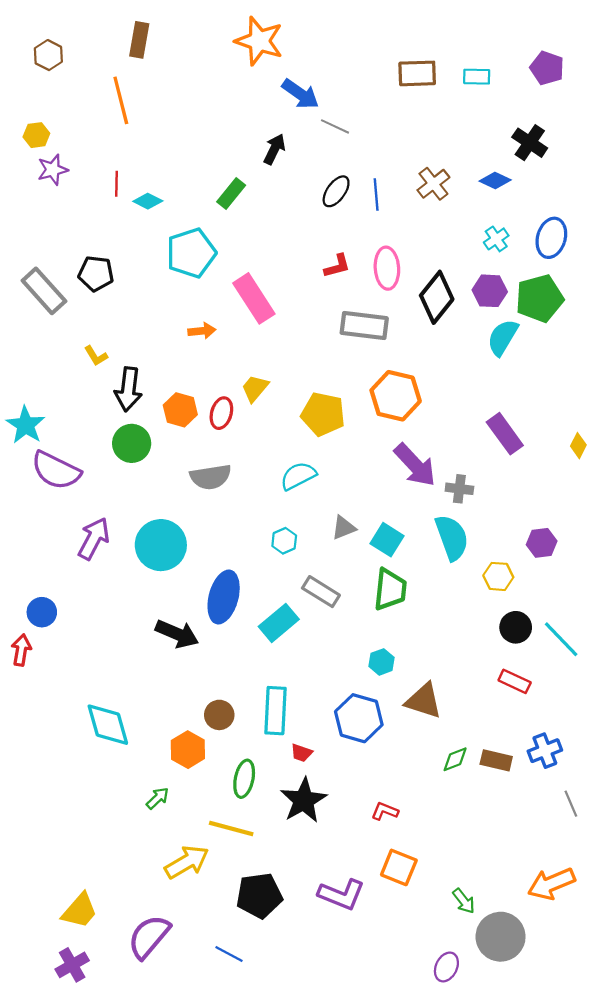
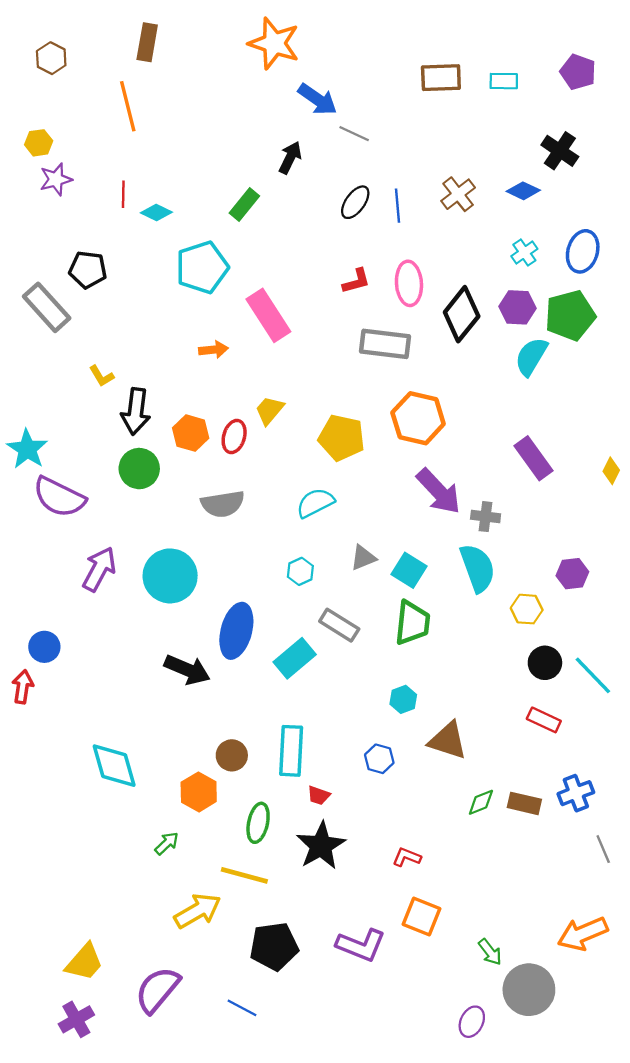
black pentagon: (96, 274) -> (88, 270), moved
blue hexagon: (359, 718) -> (379, 759), size x0.6

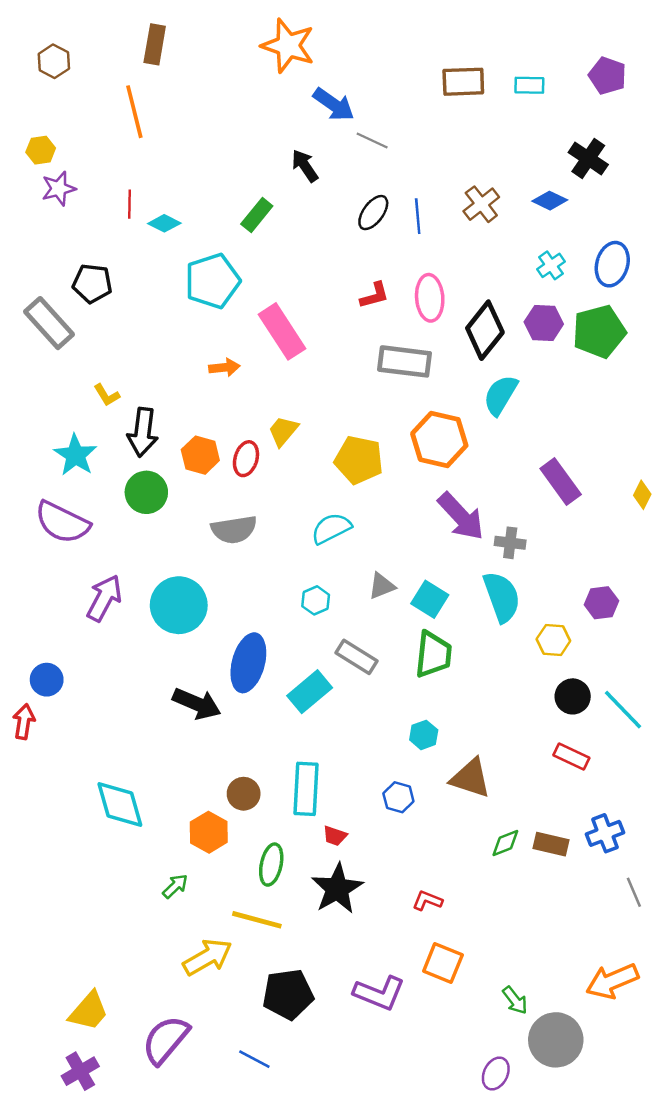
black arrow: (290, 158) -> (305, 166), turned -60
cyan semicircle: (531, 357) -> (501, 395), moved
cyan star: (27, 449) -> (75, 455), moved

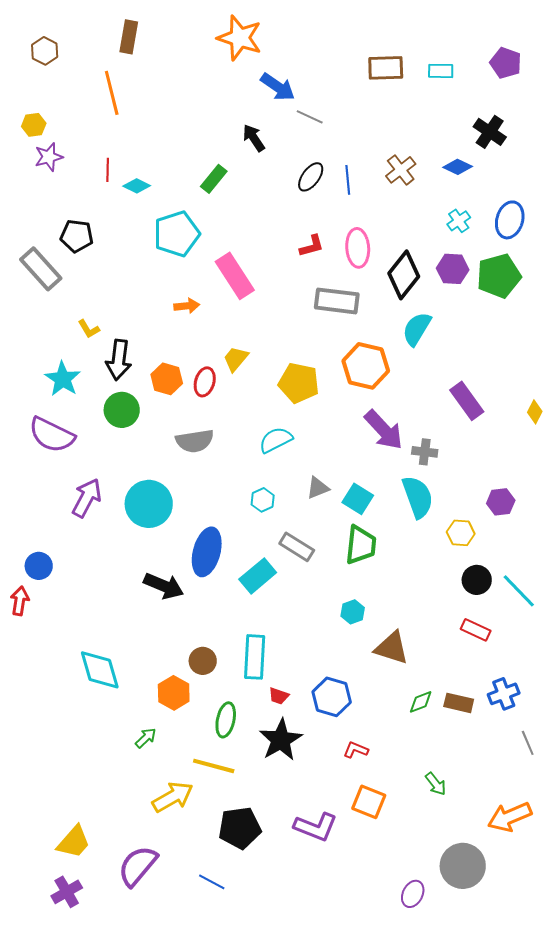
blue hexagon: (398, 797) -> (332, 697), moved, size x1.5
green arrow: (515, 1000) -> (436, 784), moved

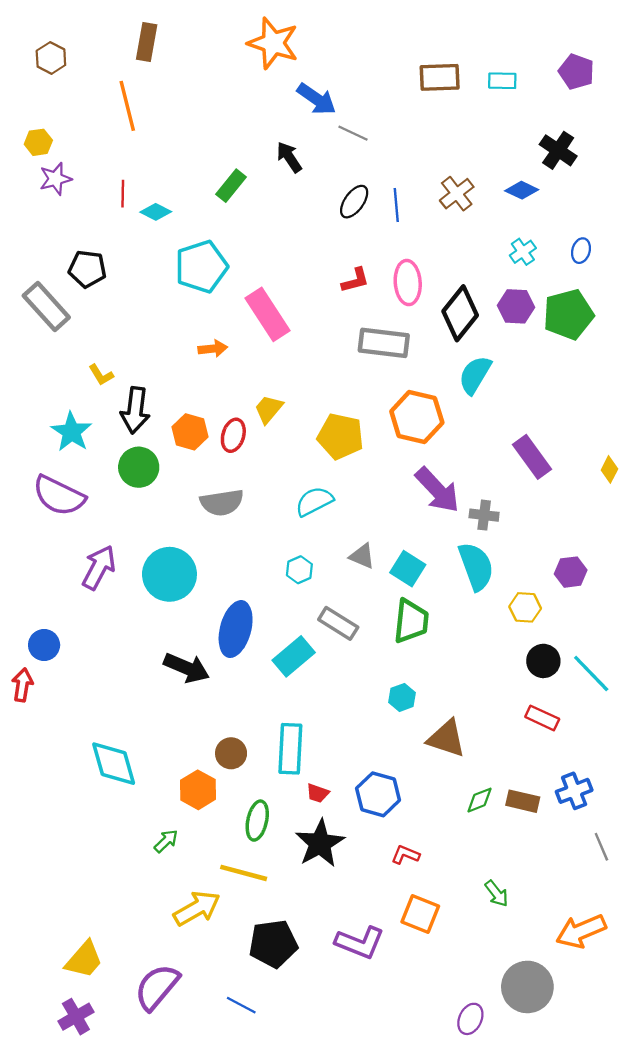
green rectangle: (214, 179) -> (231, 186), moved
blue ellipse: (510, 220) -> (581, 251), size x0.6
gray triangle: (318, 488) -> (362, 556), turned 45

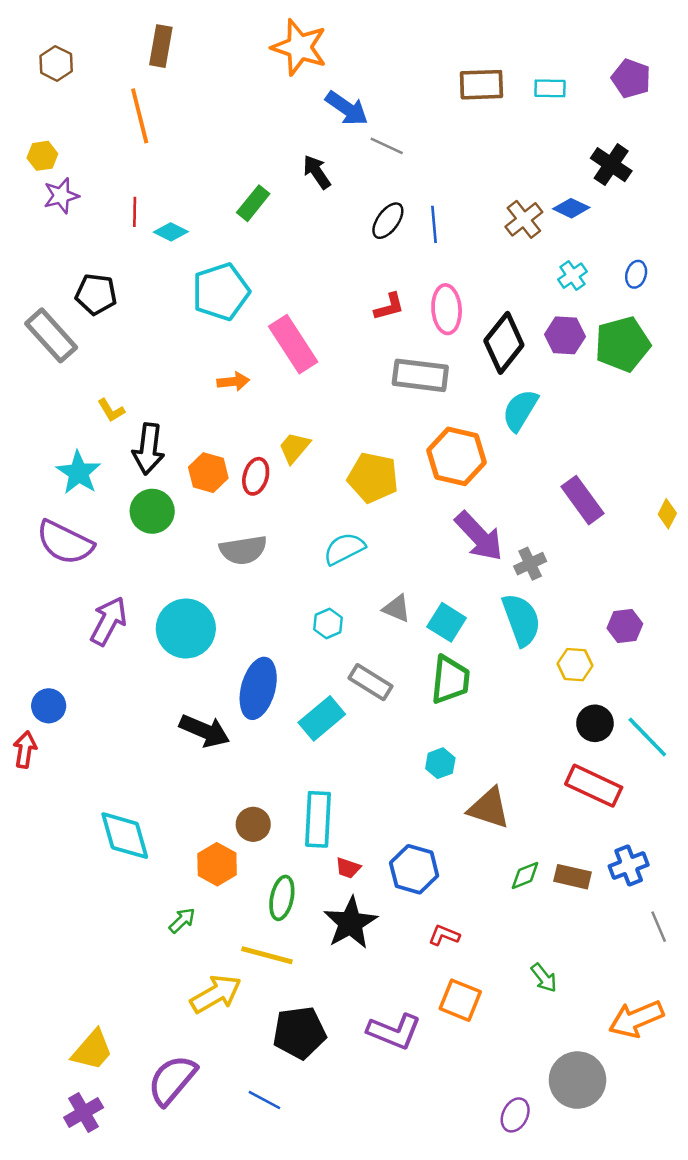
brown cross: (457, 194) -> (524, 219), moved
gray cross: (484, 515) -> (530, 564), turned -32
red rectangle: (542, 718) -> (594, 786), size x1.5

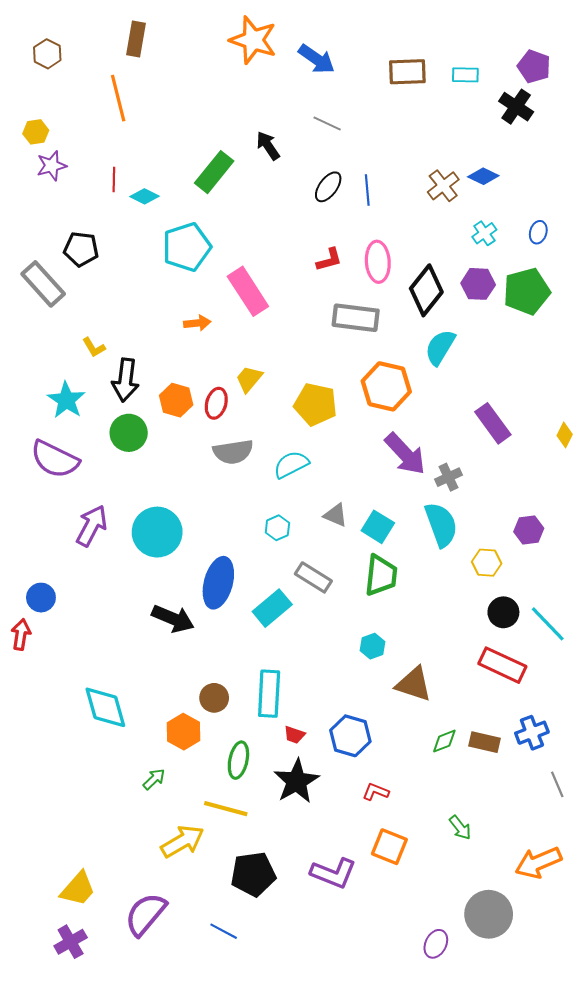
blue arrow: (347, 108) -> (317, 59), moved
black cross: (611, 165) -> (516, 107), moved
green rectangle: (253, 203) -> (214, 172), size x1.4
gray semicircle: (243, 550) -> (233, 452), moved

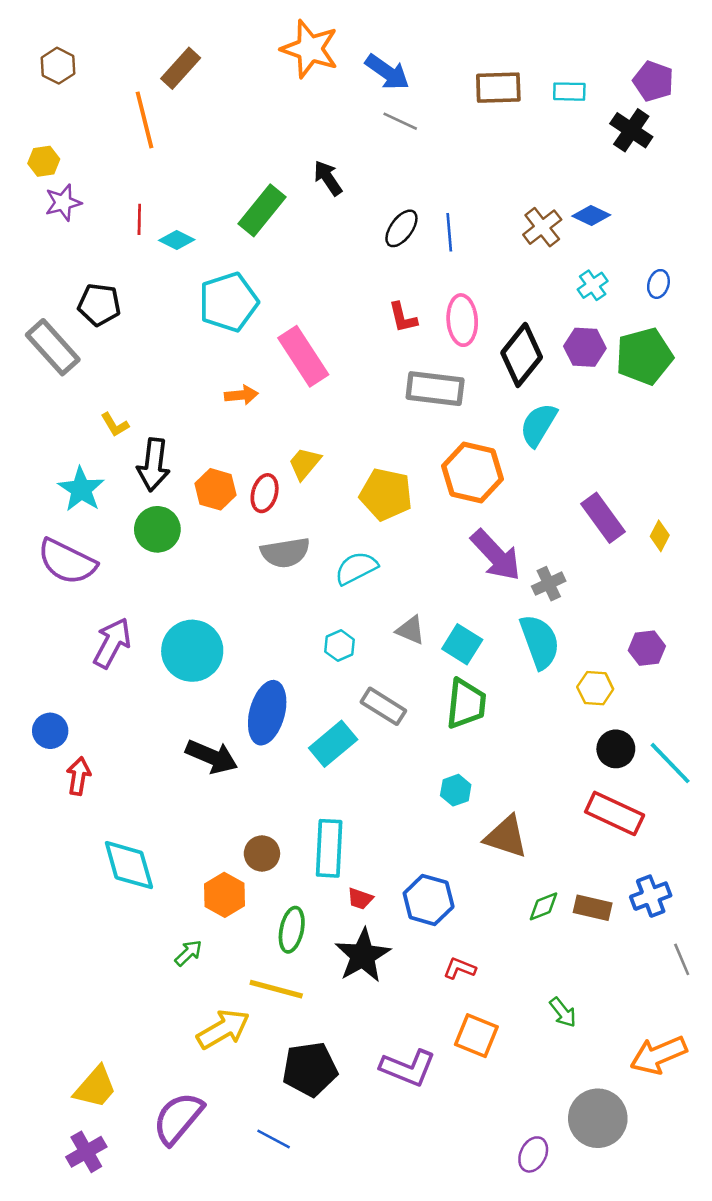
brown rectangle: (136, 39) -> (181, 68), moved, turned 32
gray line: (327, 123) -> (400, 121), moved
red L-shape: (329, 260) -> (403, 318), turned 92
yellow diamond: (565, 435) -> (660, 536), moved
red arrow: (21, 634) -> (79, 776), moved

